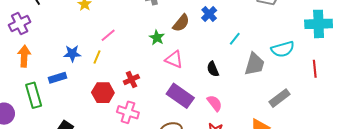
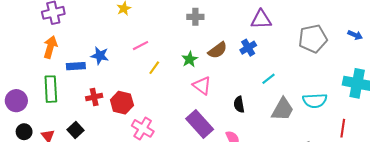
yellow line: (97, 57) -> (154, 68), moved
blue rectangle: (57, 78) -> (76, 66), moved
red cross: (131, 79) -> (94, 97), moved

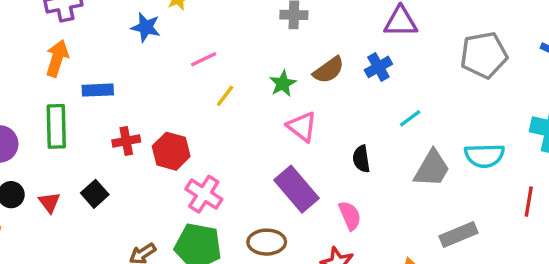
blue star: (100, 56) -> (146, 27), moved

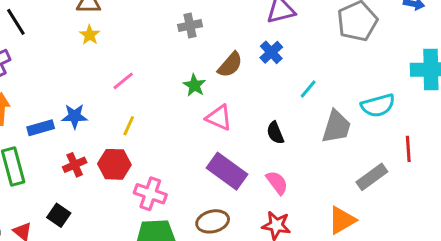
blue star: (146, 27) -> (75, 116), moved
yellow line: (225, 96) -> (129, 126), moved
red line: (529, 202) -> (408, 149), moved

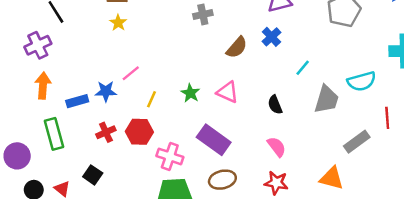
pink line: (123, 81) -> (131, 73), moved
green star: (194, 85) -> (190, 93), moved
purple rectangle: (227, 171) -> (214, 140), moved
orange triangle: (342, 220) -> (332, 178), turned 45

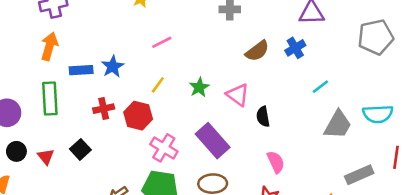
pink line: (131, 73) -> (162, 42), moved
blue star: (106, 91) -> (113, 66), turned 30
black semicircle: (275, 105) -> (263, 117), moved

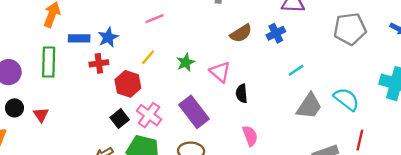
red cross: (104, 109) -> (99, 63), moved
cyan semicircle: (378, 114) -> (346, 99), turned -144
black square: (80, 149) -> (120, 119), moved

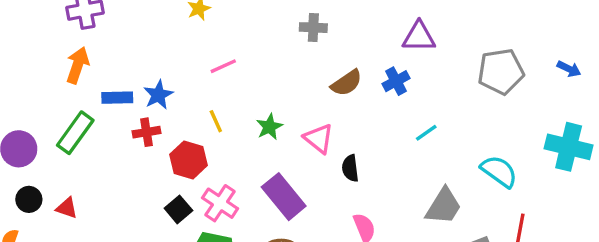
yellow line: (148, 57) -> (216, 121), turned -63
green rectangle: (49, 62) -> (75, 133), turned 36
gray trapezoid: (309, 106) -> (444, 206), moved
red triangle: (41, 115) -> (67, 208), turned -35

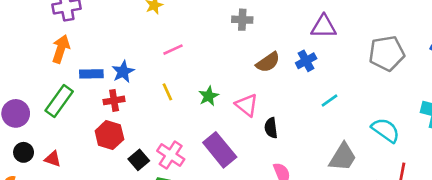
red hexagon: (189, 160) -> (109, 135), moved

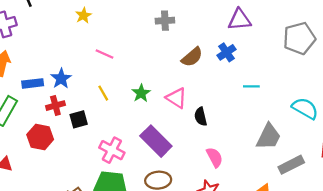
pink line: (173, 50) -> (105, 54), turned 54
cyan line: (329, 100) -> (251, 86), turned 42
red hexagon: (109, 135) -> (40, 137), moved
black square: (139, 160) -> (79, 119), moved, turned 30

